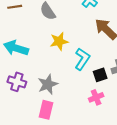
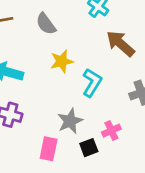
black square: (100, 75) -> (89, 148), moved
gray star: (48, 84) -> (70, 121), moved

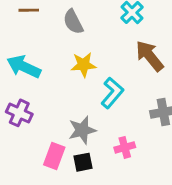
black square: (89, 148) -> (83, 162), moved

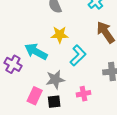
cyan arrow: (24, 67) -> (36, 51), moved

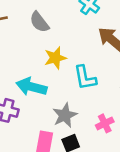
cyan L-shape: (78, 55) -> (85, 78), turned 140

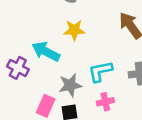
cyan L-shape: (85, 78) -> (100, 71), moved, turned 75

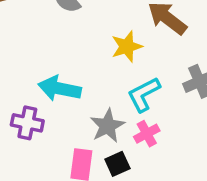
yellow star: (74, 30) -> (127, 47), moved
pink cross: (105, 102) -> (147, 134), moved

